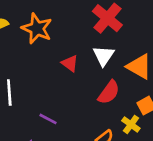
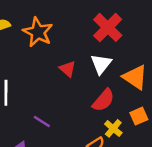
yellow cross: (131, 124) -> (113, 128), moved

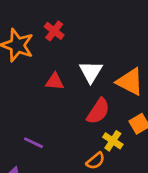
red cross: (108, 27) -> (54, 31), moved, size x0.6
red triangle: (67, 69) -> (55, 82), turned -30

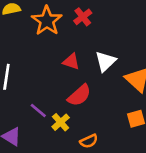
red semicircle: (98, 111) -> (79, 95), moved
yellow cross: (113, 141) -> (61, 122), moved

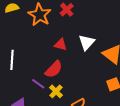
red semicircle: (79, 95) -> (54, 69), moved

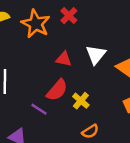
yellow cross: (56, 91) -> (81, 101), moved

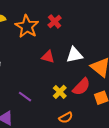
white triangle: (96, 55) -> (75, 55), turned 36
red semicircle: (57, 90) -> (81, 87), moved

